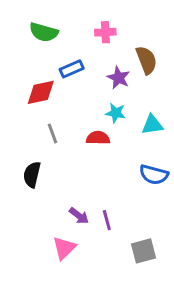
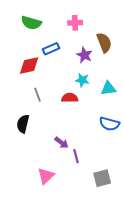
purple arrow: (79, 216) -> (61, 143), moved

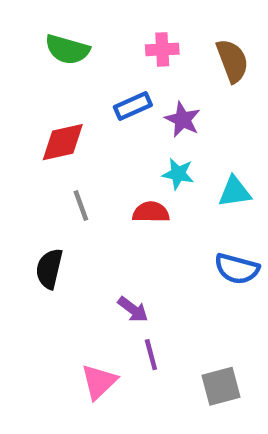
brown semicircle: (104, 43) -> (232, 61), moved
blue rectangle: (51, 49) -> (133, 106), moved
purple line: (76, 156) -> (151, 355), moved

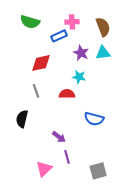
blue rectangle: (133, 106) -> (59, 36), moved
red diamond: (63, 142) -> (41, 63), moved
cyan triangle: (235, 192) -> (103, 53), moved
blue semicircle: (237, 269) -> (94, 119), moved

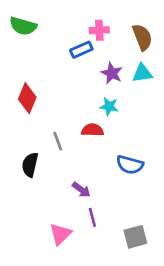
green semicircle: (30, 22) -> (23, 26), moved
red diamond: (41, 63) -> (27, 98), moved, turned -55
gray line: (36, 91) -> (58, 141), moved

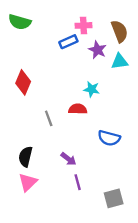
purple star: (112, 73) -> (97, 50), moved
black semicircle: (30, 165) -> (25, 157), moved
pink triangle: (61, 234) -> (28, 182), moved

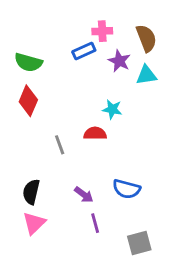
green semicircle: (20, 22) -> (28, 62), moved
blue semicircle: (109, 138) -> (126, 189), moved

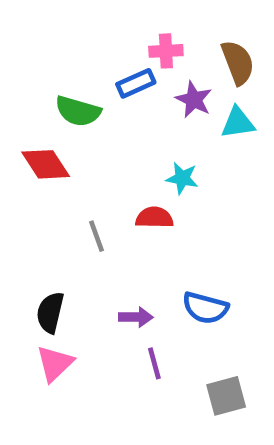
green semicircle: (28, 62) -> (78, 111), moved
red diamond: (28, 101) -> (46, 164), turned -56
purple arrow: (84, 195) -> (136, 317), turned -36

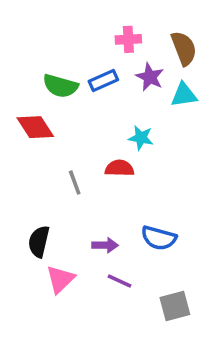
blue rectangle: (136, 83) -> (103, 81), moved
pink triangle: (55, 363) -> (60, 279), moved
purple line: (154, 363) -> (119, 281), turned -50

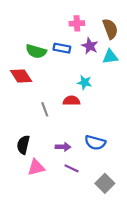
blue rectangle: (103, 81) -> (62, 48), turned 35
pink triangle: (60, 279) -> (36, 167), turned 30
gray square: (175, 306) -> (105, 183), turned -30

